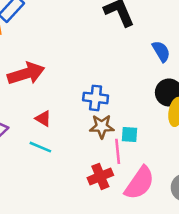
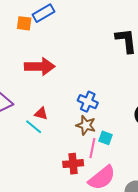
red triangle: (43, 119) -> (41, 113), moved, turned -32

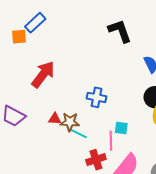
red arrow: (40, 66) -> (43, 74), turned -40
brown star: (86, 125) -> (70, 122), moved
cyan line: (34, 127) -> (78, 133), moved

